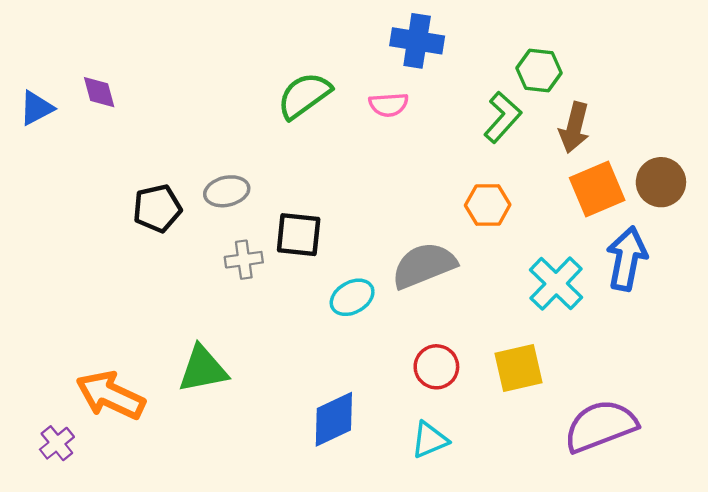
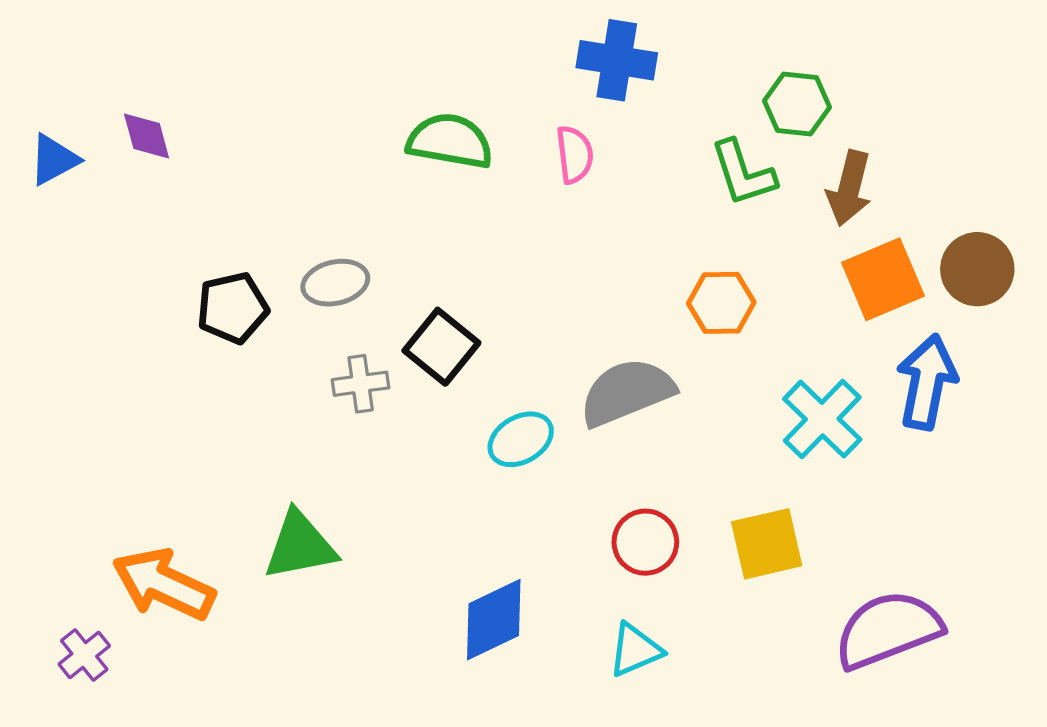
green semicircle: (304, 96) -> (450, 141), turned 46
pink semicircle: (389, 105) -> (575, 155), turned -93
green L-shape: (503, 117) -> (743, 173), turned 120
black square: (299, 235) -> (441, 347), turned 33

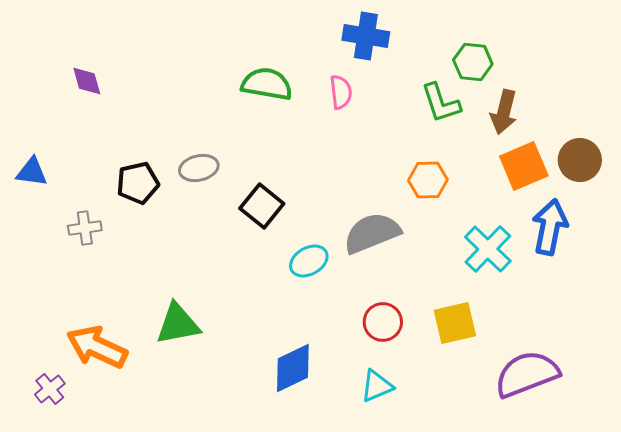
blue triangle: (54, 160) -> (32, 172), moved, turned 36
gray cross: (361, 384) -> (85, 228), moved

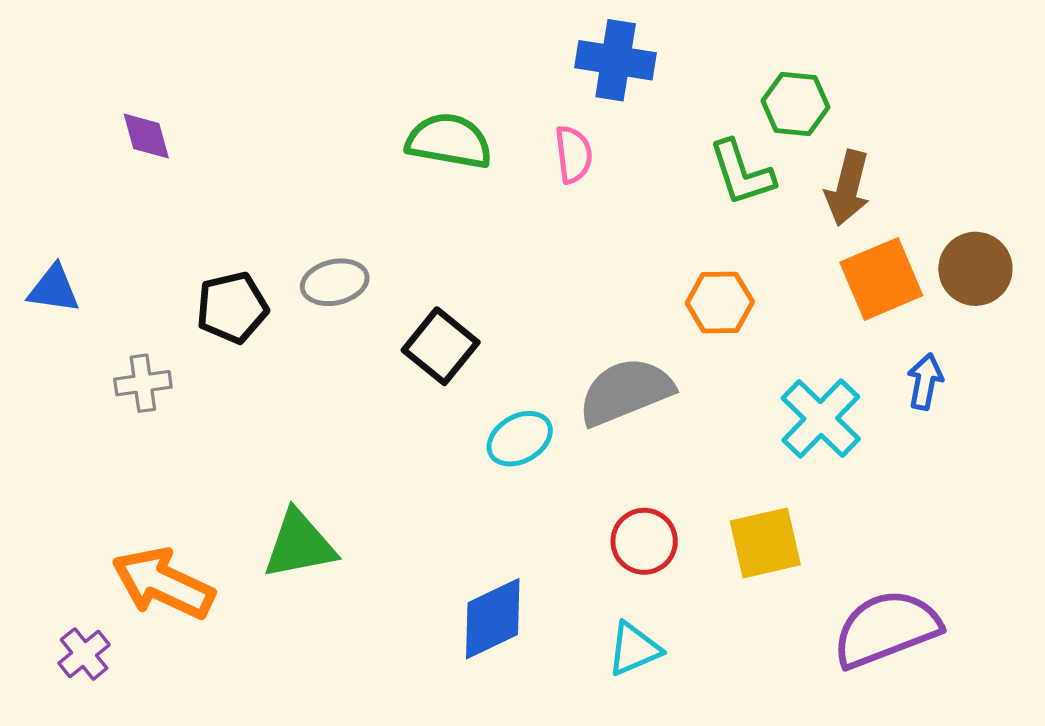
blue arrow: (550, 227) -> (925, 382), size x0.6

